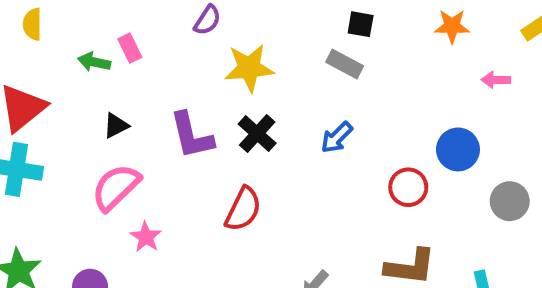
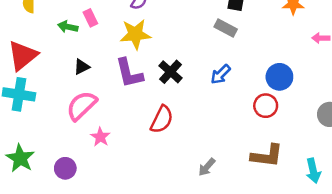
yellow star: (249, 68) -> (135, 34), moved
blue circle: (458, 149) -> (279, 77), moved

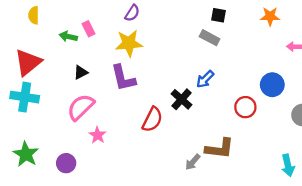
black cross: (170, 72) -> (182, 99), moved
blue circle: (279, 77) -> (272, 85), moved
brown L-shape: (267, 156) -> (220, 149), moved

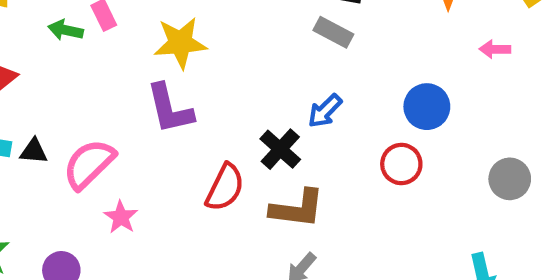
black triangle: (81, 72) -> (34, 151), moved, turned 32
blue circle: (272, 85) -> (427, 107), moved
brown L-shape: (220, 149) -> (297, 209), moved

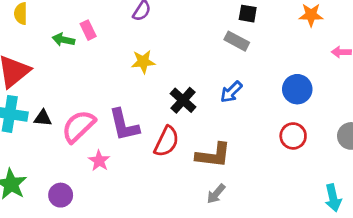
yellow star: (180, 43) -> (143, 62), moved, size x0.7
purple L-shape: (170, 109) -> (124, 125), moved
black cross: (280, 149) -> (183, 100), moved
red circle: (401, 164) -> (293, 136), moved

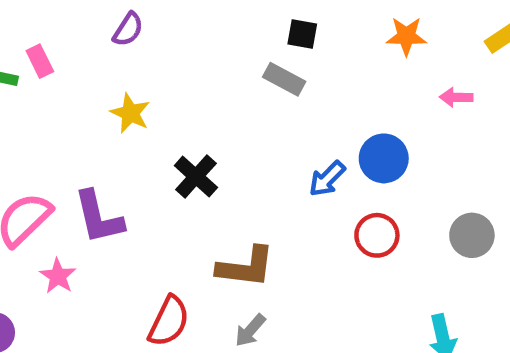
yellow star: (143, 62) -> (130, 113), turned 30
blue arrow: (231, 92) -> (327, 179), moved
red semicircle: (167, 141) -> (169, 321), moved

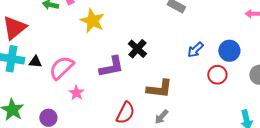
yellow star: (130, 113) -> (92, 21), moved, size x1.4
blue circle: (384, 158) -> (229, 51), moved
purple L-shape: (99, 217) -> (111, 67), moved, turned -88

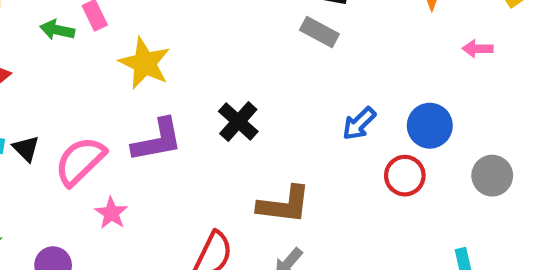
black triangle: (35, 62) -> (26, 149), turned 40
purple L-shape: (111, 67) -> (157, 140), moved

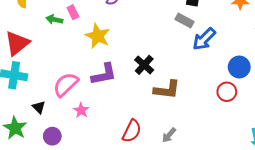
blue arrow: (359, 124) -> (204, 39), moved, size x1.4
black triangle: (26, 149) -> (39, 107), moved
brown L-shape: (284, 205) -> (167, 90), moved

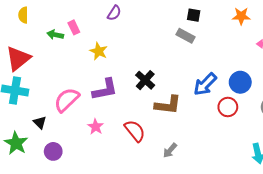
yellow star: (98, 36) -> (99, 51), size x0.7
blue arrow: (204, 39) -> (205, 84), moved
pink star: (81, 110) -> (96, 127), moved
red semicircle: (132, 131) -> (135, 131), moved, turned -65

